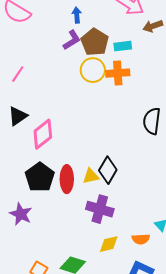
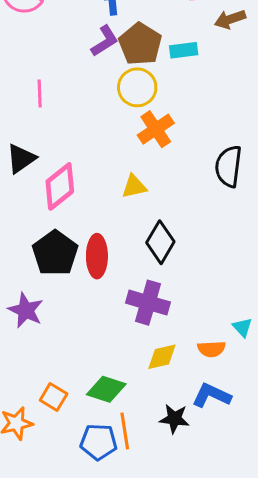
orange cross: (118, 73) -> (156, 129), moved, turned -30
pink line: (18, 74) -> (40, 94), moved, turned -36
yellow triangle: (91, 176) -> (134, 186), moved

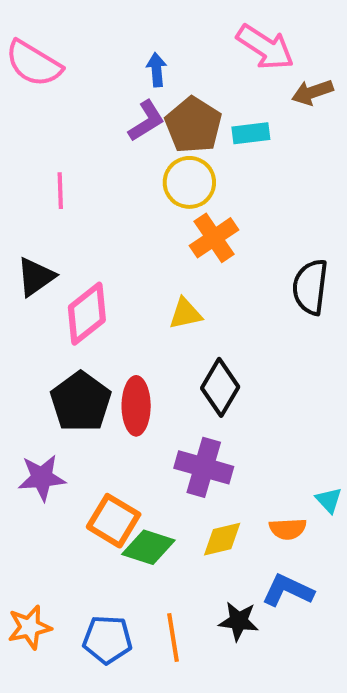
purple star: (26, 310) -> (42, 478), turned -30
green diamond: (106, 389) -> (148, 547), moved
orange square: (54, 397) -> (114, 521), moved, size x1.4
blue pentagon: (98, 442) -> (107, 640), moved

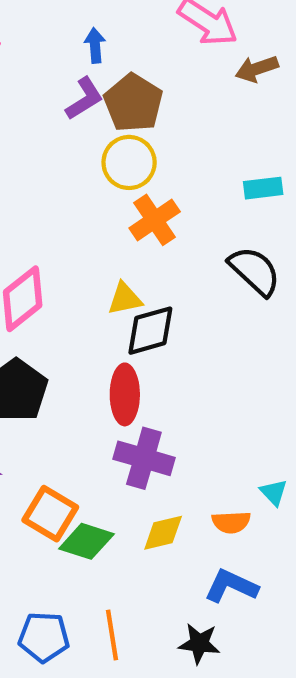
cyan rectangle: (251, 133) -> (263, 188), moved
black semicircle: (310, 287) -> (255, 271), turned 126
black diamond: (220, 387) -> (150, 331), moved, turned 44
red ellipse: (136, 406) -> (125, 394), moved
black star: (239, 621) -> (199, 643), moved

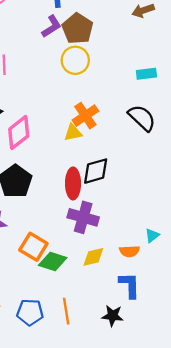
orange cross: (155, 220) -> (85, 116), moved
black diamond: (150, 331) -> (96, 171), moved
cyan triangle: (274, 492) -> (152, 235), turned 35
blue L-shape: (231, 586) -> (130, 285), turned 64

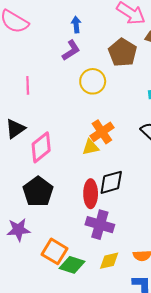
brown pentagon: (78, 29) -> (123, 52), moved

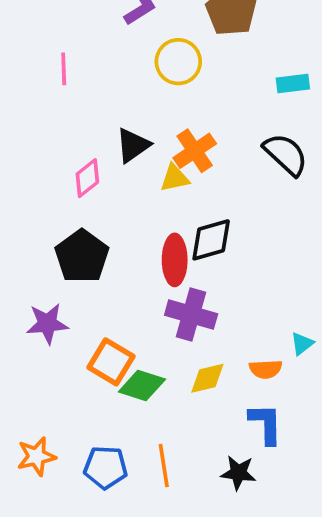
black triangle: (15, 129) -> (133, 145), moved
pink diamond: (41, 147) -> (87, 178), size x0.7

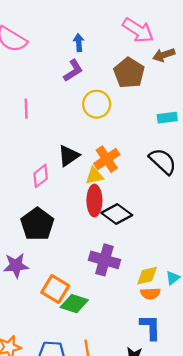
black diamond: (211, 240) -> (117, 214), turned 52
red ellipse: (175, 260) -> (94, 201), moved
yellow diamond: (207, 378) -> (147, 276), moved

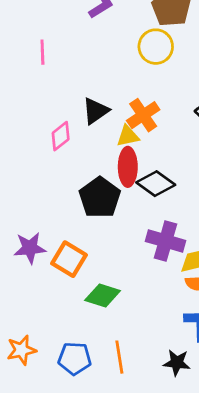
yellow circle: (97, 104) -> (156, 47), moved
black pentagon: (37, 224) -> (100, 198), moved
purple cross: (104, 260) -> (166, 241), moved
orange square: (55, 289) -> (69, 259), moved

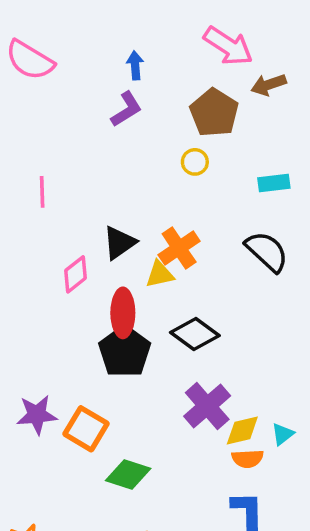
yellow circle: (156, 47) -> (195, 162), size x0.6
pink line: (42, 52) -> (42, 192), moved
red ellipse: (128, 167) -> (123, 313), moved
purple cross: (166, 241) -> (207, 406), turned 33

